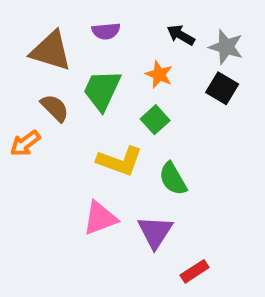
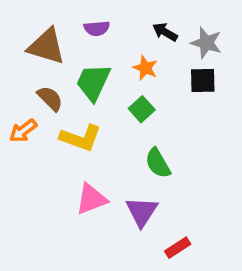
black square: (222, 88) -> (203, 80), turned -32
yellow L-shape: (120, 161) -> (81, 138), moved

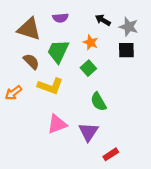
orange arrow: (23, 131) -> (13, 93), moved

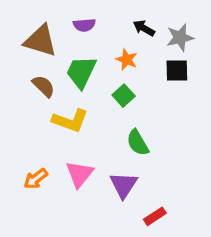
gray star: (129, 27) -> (180, 38), turned -30
orange arrow: (13, 93) -> (36, 179), moved
pink triangle: (57, 124) -> (80, 174), turned -30

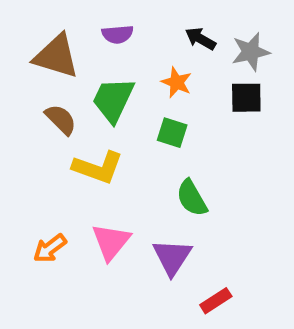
green square: (124, 96) -> (172, 133), turned -30

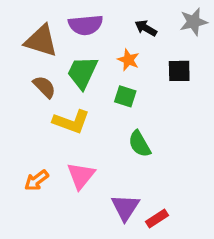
purple semicircle: (118, 34) -> (86, 25), size x1.5
gray star: (251, 52) -> (193, 22), moved
purple triangle: (172, 257) -> (125, 207), moved

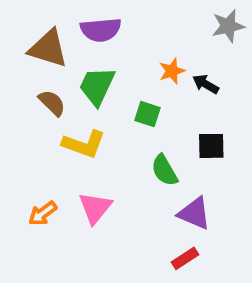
black arrow: (146, 28) -> (206, 84), moved
orange star: (128, 60) -> (172, 71), moved, turned 30
black square: (179, 71) -> (211, 146), moved
purple triangle: (125, 207) -> (194, 213), moved, turned -40

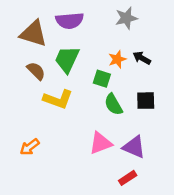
gray star: (228, 26) -> (126, 18), moved
orange star: (172, 71) -> (117, 59), moved
green semicircle: (164, 170) -> (113, 104), moved
pink triangle: (95, 208) -> (101, 143), moved, turned 30

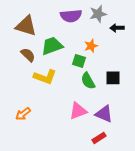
purple semicircle: (70, 21) -> (71, 16), moved
black arrow: (142, 58) -> (117, 28), moved, turned -32
green trapezoid: (67, 59) -> (52, 46), turned 45

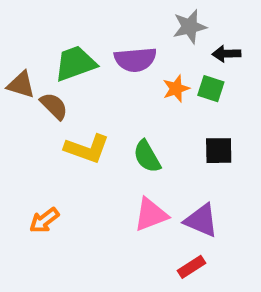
purple semicircle: (71, 16) -> (135, 60), moved
brown triangle: (26, 26) -> (21, 85), moved, size x0.7
green trapezoid: (52, 46) -> (75, 63), moved
green square: (79, 61) -> (211, 89), moved
green semicircle: (88, 81) -> (147, 156), moved

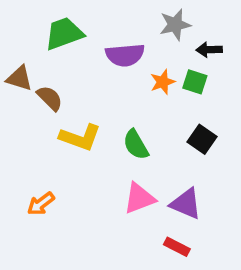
green trapezoid: (75, 63) -> (64, 34), moved
black square: (219, 151) -> (202, 139), turned 36
red rectangle: (192, 267) -> (177, 247), turned 60

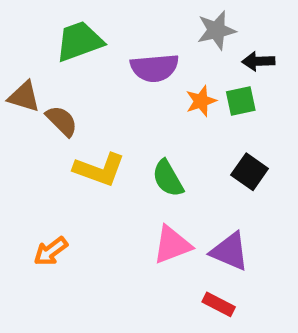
green square: (195, 82) -> (241, 101), turned -30

